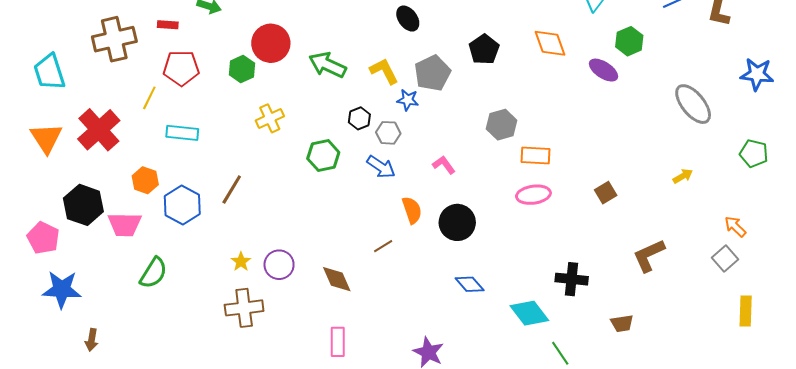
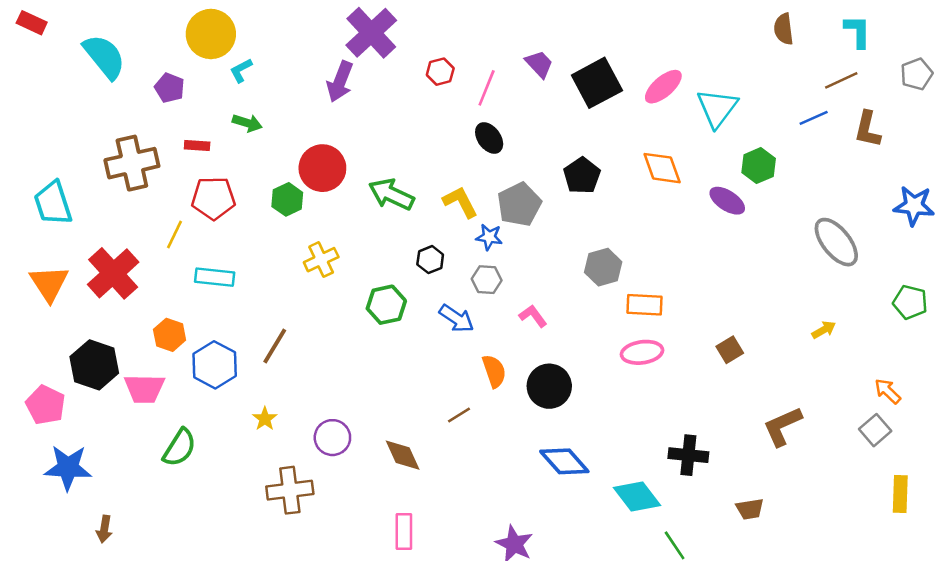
gray hexagon: (388, 133) -> (487, 280), moved
yellow star: (241, 262) -> (265, 419), moved
blue diamond: (470, 284) -> (564, 461), size x1.4

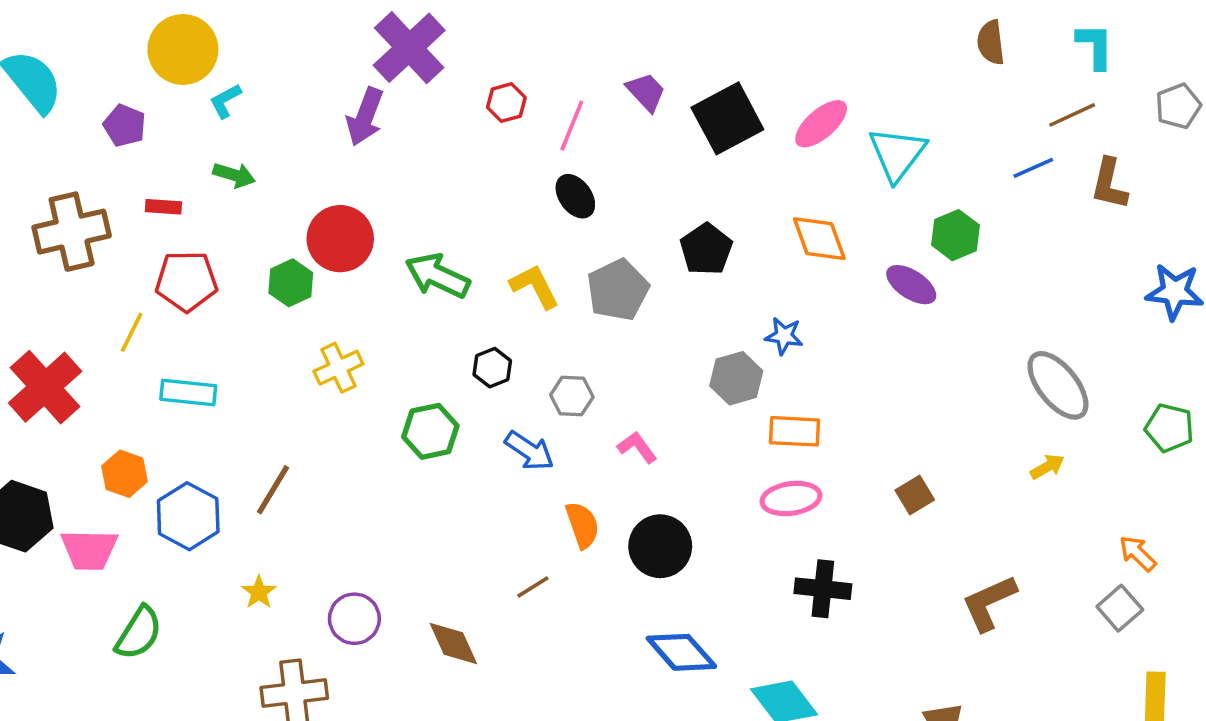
blue star: (489, 237) -> (784, 336), moved
gray ellipse: (836, 242) -> (1058, 385), moved
black cross: (688, 455) -> (823, 589), moved

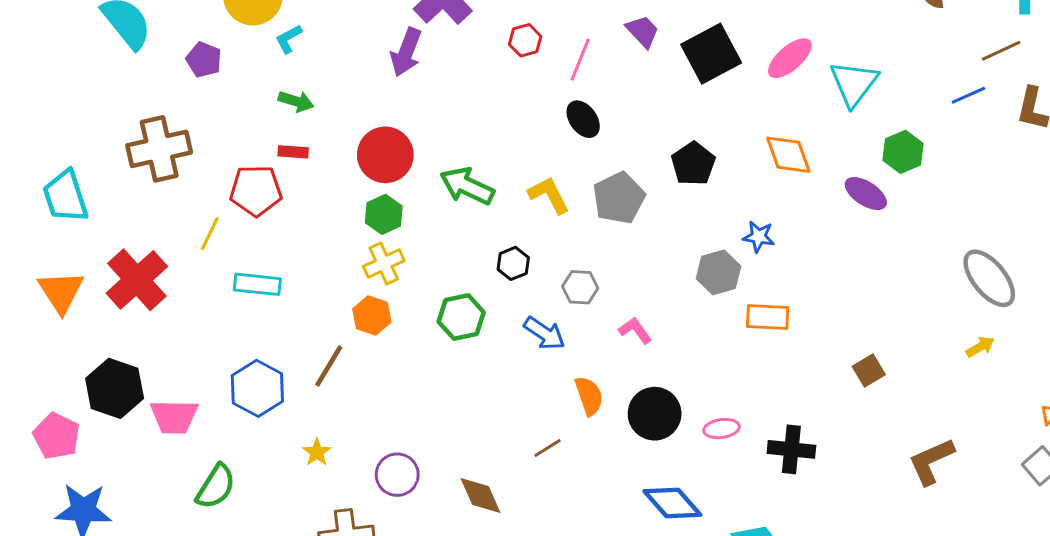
red rectangle: (163, 207) -> (293, 152), moved
green hexagon: (291, 283) -> (384, 214), moved
orange hexagon: (125, 474) -> (372, 315), moved
pink ellipse: (791, 499) -> (721, 429), moved, size x0.7

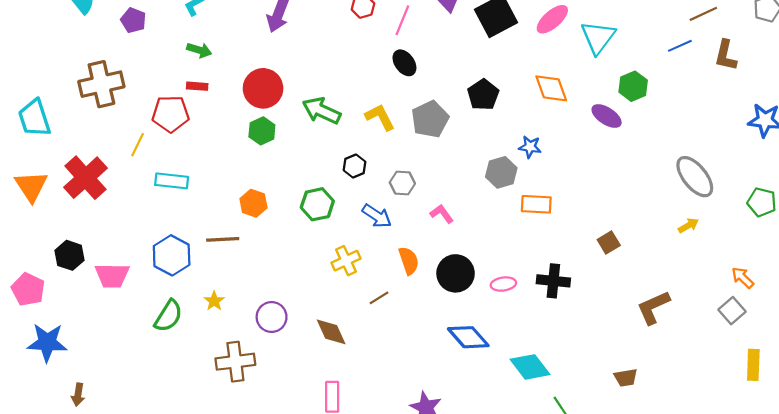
yellow cross: (384, 263) -> (346, 261), moved
brown line: (329, 366) -> (223, 239), turned 56
black hexagon: (115, 388) -> (70, 255), size x0.7
black cross: (791, 449) -> (553, 281), moved
green semicircle: (216, 487) -> (168, 316), moved

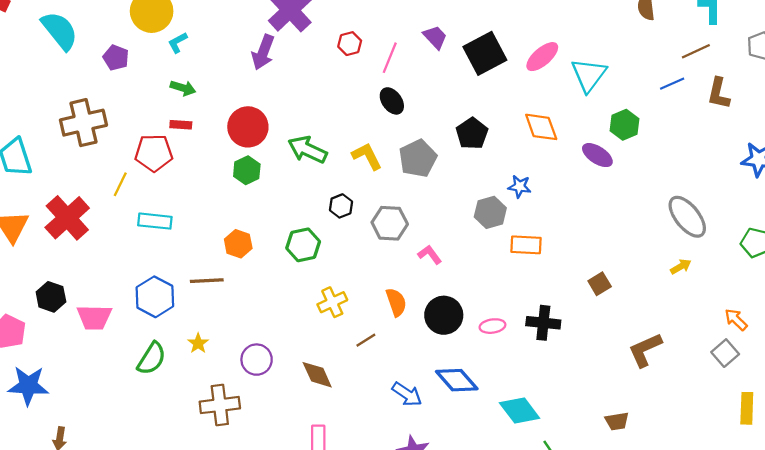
gray hexagon: (402, 183) -> (390, 223), size x1.4
blue arrow: (377, 216) -> (407, 394), moved

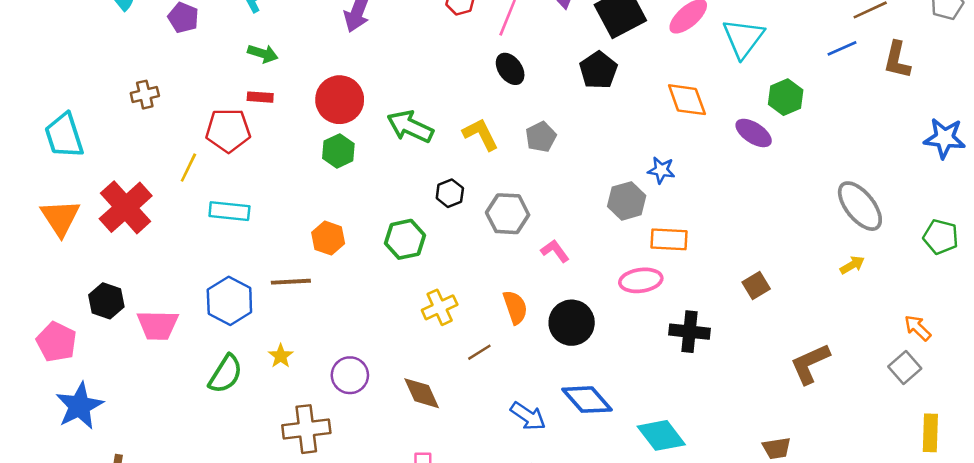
brown cross: (83, 123) -> (145, 95), size x0.5
black pentagon: (472, 133) -> (599, 70), moved
gray pentagon: (418, 158) -> (541, 137), size x0.7
pink ellipse: (492, 326) -> (641, 280), moved, size x1.4
blue star: (28, 386) -> (79, 406), turned -30

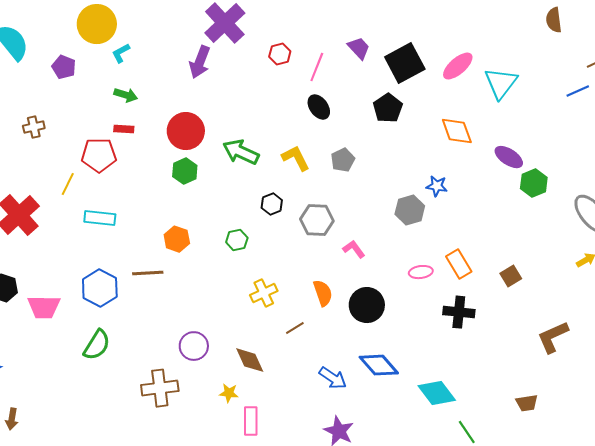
green hexagon: (786, 97) -> (534, 183), moved
green hexagon: (405, 239) -> (237, 240), size x0.7
orange rectangle: (669, 239) -> (459, 264), moved, turned 56
pink ellipse: (641, 280) -> (421, 272), size x0.7
yellow star: (281, 356) -> (229, 393), moved, turned -30

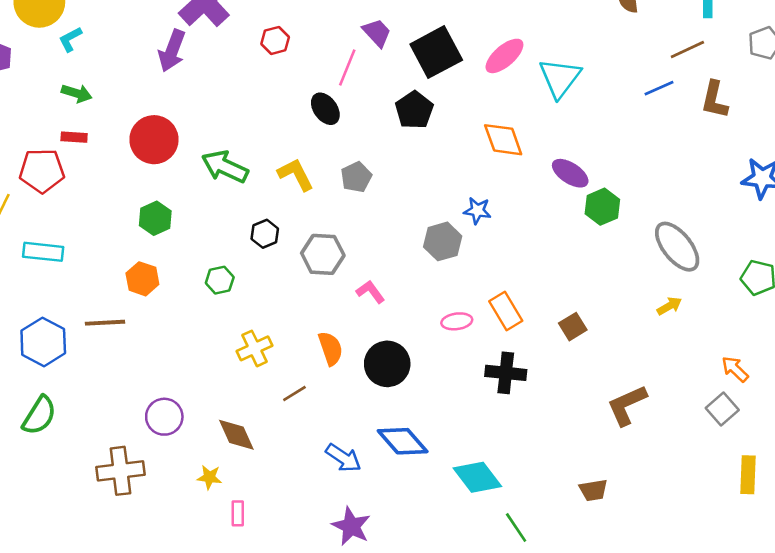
pink line: (317, 67) -> (347, 68), moved
green hexagon: (185, 171) -> (155, 218), moved
pink rectangle: (251, 421) -> (238, 513), size x0.7

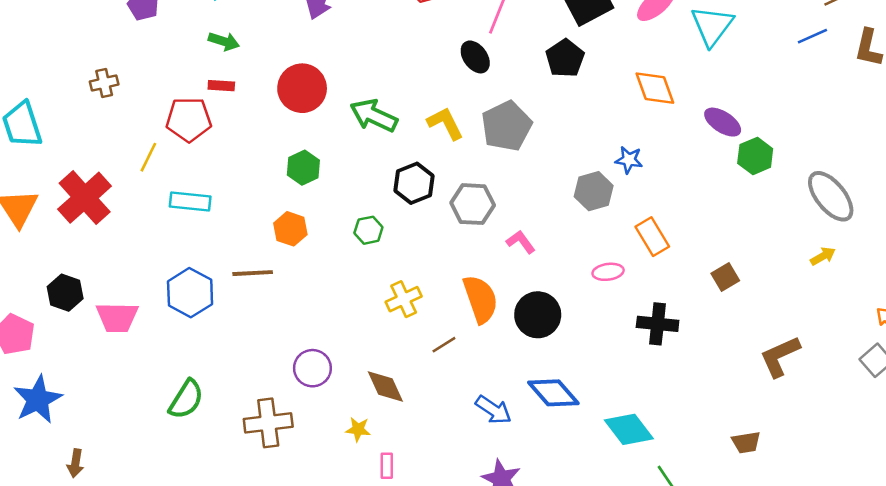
gray pentagon: (356, 177) -> (506, 126), size x1.6
black hexagon: (265, 234) -> (414, 183), size x1.4
orange rectangle: (506, 311) -> (652, 237), moved
orange semicircle: (331, 348) -> (480, 299), size x1.4
green semicircle: (39, 415) -> (186, 399), moved

